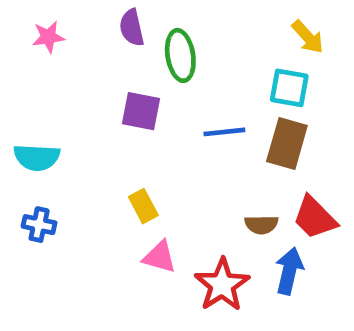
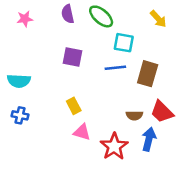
green ellipse: (180, 55) -> (101, 16), moved, turned -40
cyan square: (289, 88) -> (124, 43), moved

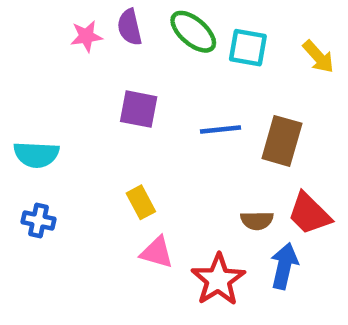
pink star: (25, 19) -> (86, 36), moved
yellow arrow: (158, 19) -> (318, 57), moved
cyan square: (124, 43) -> (248, 48), moved

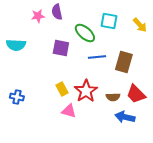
green ellipse: (193, 32) -> (85, 33), moved
cyan semicircle: (36, 155) -> (16, 45), moved
blue arrow: (284, 266) -> (125, 117), turned -90
red star: (218, 280) -> (86, 91), moved

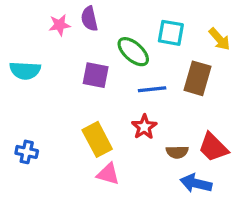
brown rectangle: (124, 62) -> (198, 78), moved
yellow rectangle: (62, 89) -> (97, 139), size x1.5
red star: (86, 91) -> (144, 127), moved, size x0.7

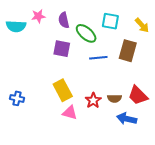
purple semicircle: (89, 19) -> (64, 20), moved
cyan semicircle: (25, 70) -> (16, 26), moved
red star: (144, 127) -> (93, 100), moved

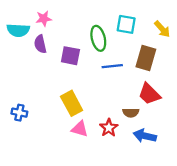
purple semicircle: (64, 20) -> (40, 44), moved
green ellipse: (86, 33) -> (98, 38), turned 35
red trapezoid: (138, 95) -> (149, 94), moved
red star: (93, 100) -> (109, 128), moved

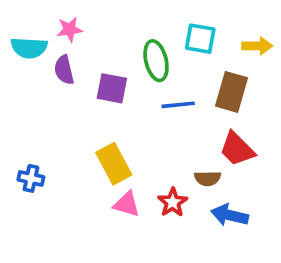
yellow arrow: (162, 29) -> (257, 46), turned -48

